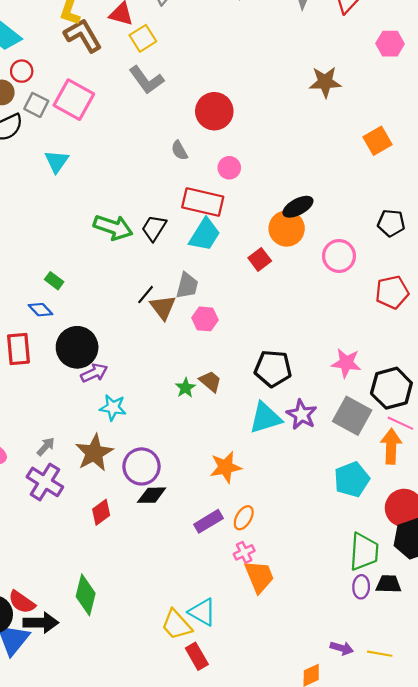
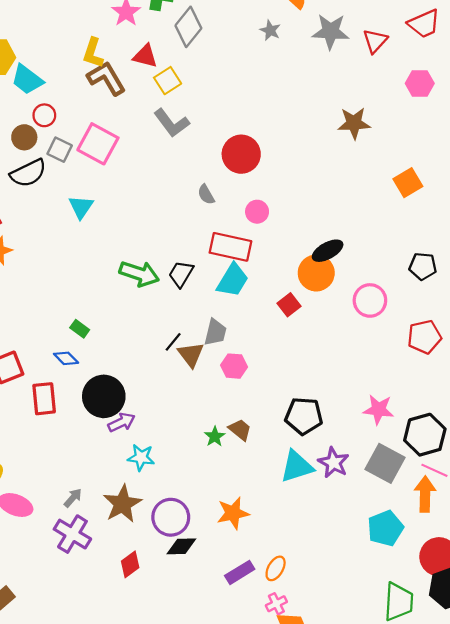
orange star: (226, 467) -> (233, 513), moved

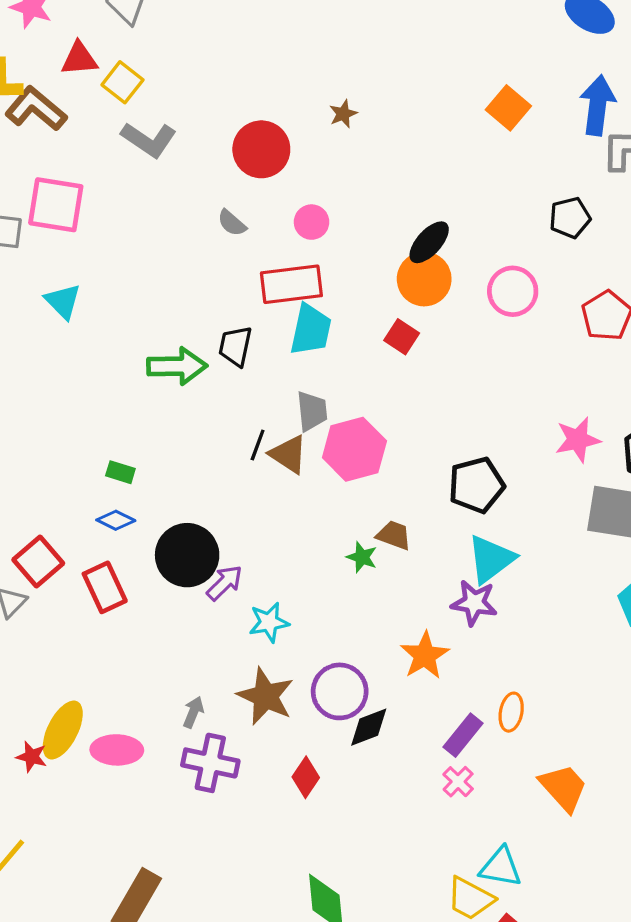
brown star: (354, 123) -> (343, 114), moved, size x0.6
pink hexagon: (234, 366) -> (354, 449), size x1.6
purple star: (334, 463) -> (474, 603), moved
pink cross: (276, 604) -> (458, 782), moved

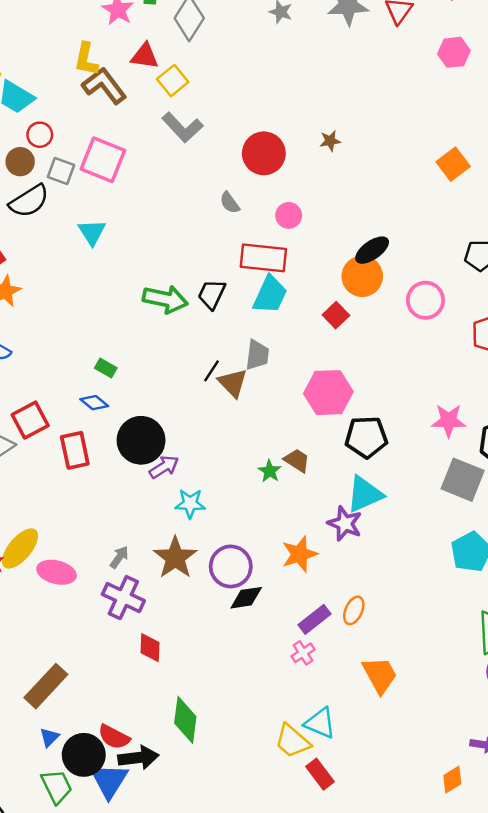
pink hexagon: (354, 449) -> (328, 393), moved
red diamond: (306, 777) -> (150, 648), moved, turned -44

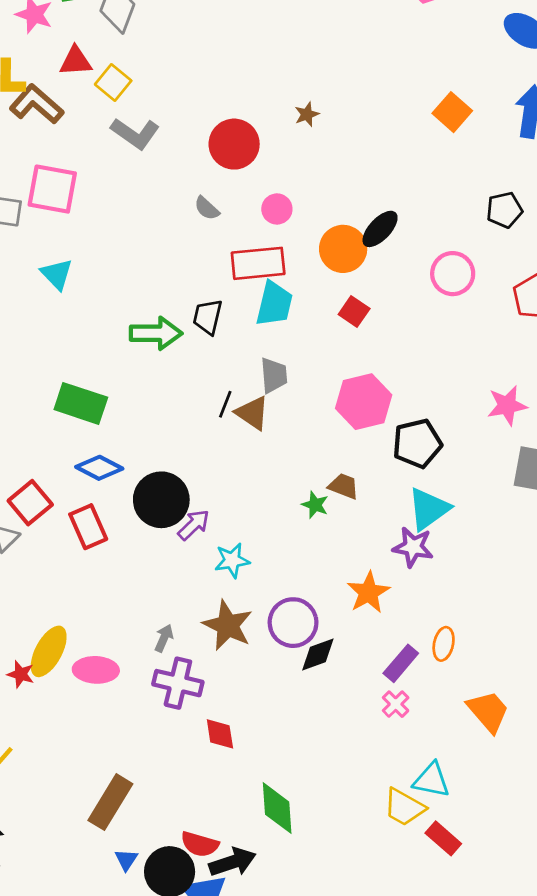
orange circle: (362, 276) -> (343, 249), moved
green rectangle: (106, 368) -> (81, 403), moved, size x2.0
blue diamond: (94, 403) -> (99, 468), size x1.4

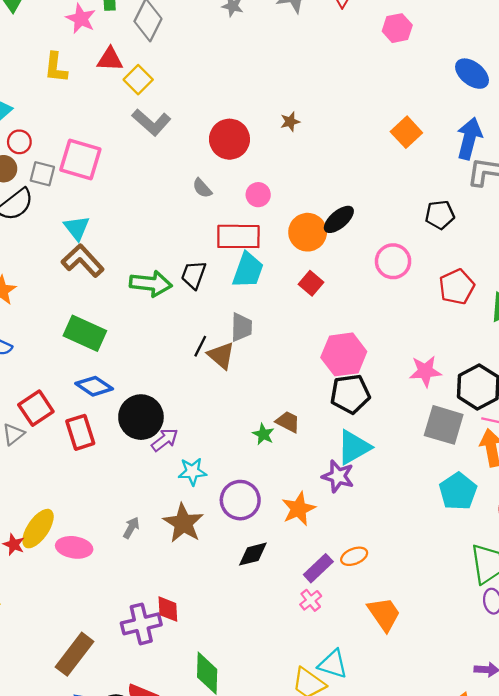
brown L-shape: (36, 104) -> (83, 261), moved
pink hexagon: (364, 402) -> (344, 354), moved
purple circle: (293, 623) -> (240, 500), moved
orange ellipse: (444, 644) -> (354, 556), turned 50
purple cross: (178, 683) -> (141, 624), moved, turned -33

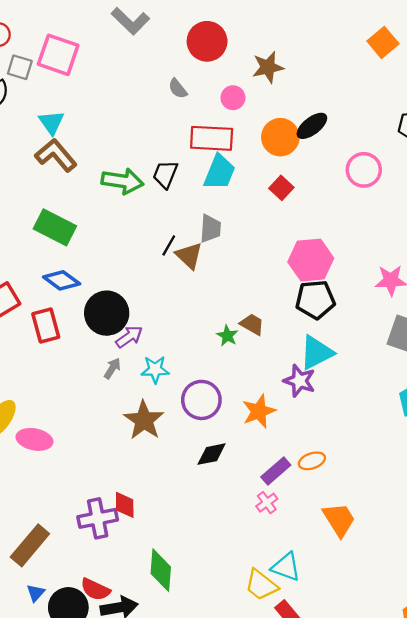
brown star: (290, 122) -> (268, 67), moved, size x1.6
gray arrow: (131, 528) -> (112, 368), moved

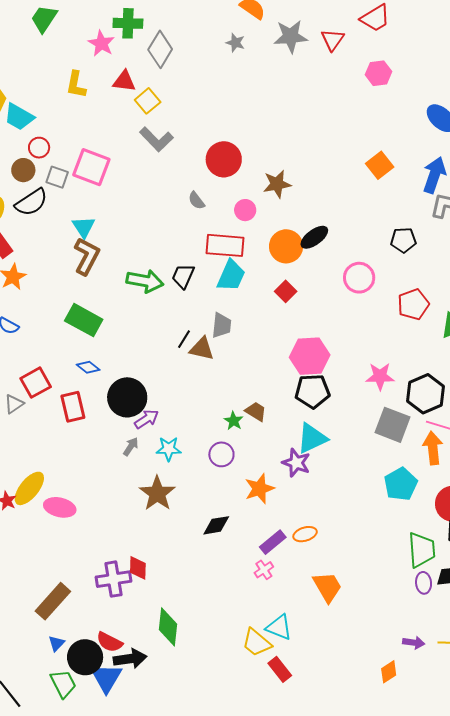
brown L-shape: (56, 155) -> (87, 256), turned 66
brown triangle: (189, 256) -> (202, 349), turned -32
blue diamond: (62, 280) -> (88, 367), size x0.7
purple circle: (201, 400) -> (221, 454), moved, size x0.7

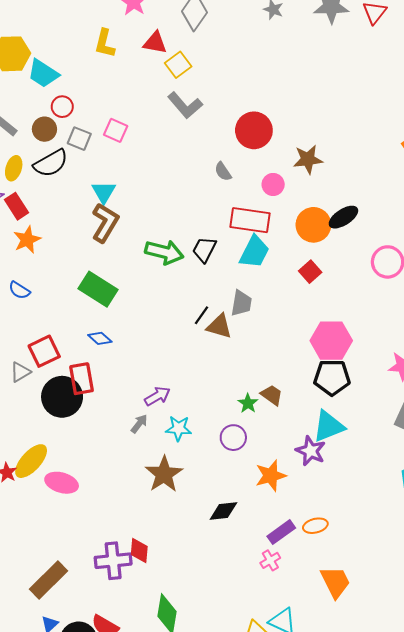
pink square: (91, 167) -> (116, 130), size x0.6
black circle: (127, 397) -> (62, 397), moved

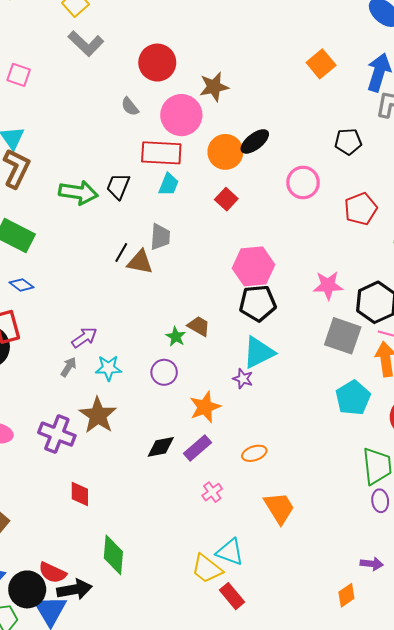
pink circle: (273, 184) -> (181, 115), size x1.8
cyan trapezoid: (254, 252) -> (169, 184), size x0.7
purple star: (311, 451) -> (243, 379), size x0.7
purple rectangle: (281, 532) -> (198, 448), moved
purple cross: (113, 561) -> (57, 434), moved, turned 32

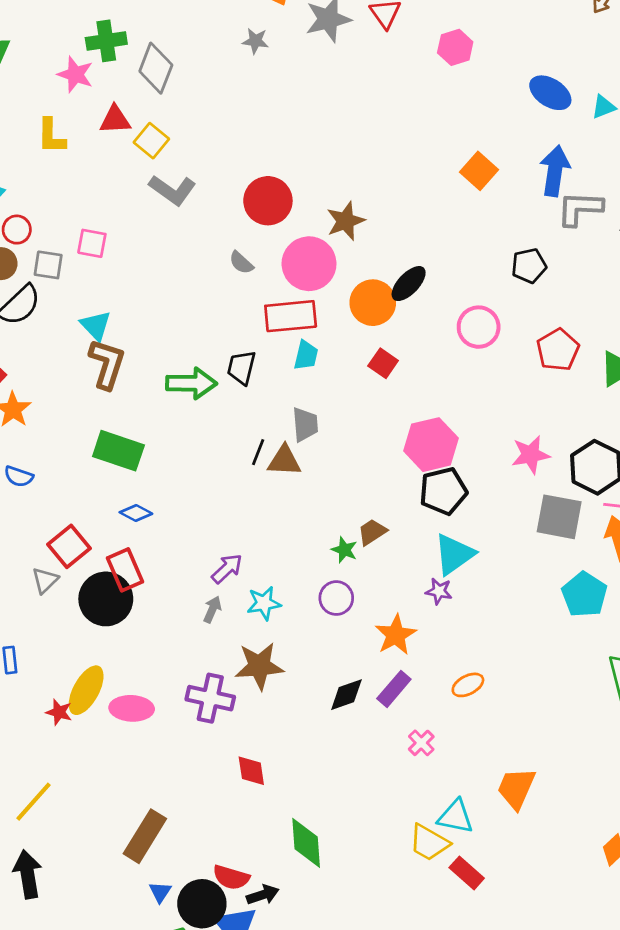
brown trapezoid: (199, 326) -> (372, 532), turned -55
brown star: (98, 415) -> (259, 666), turned -30
orange trapezoid: (279, 508) -> (516, 788), moved, turned -116
black arrow: (74, 589) -> (263, 895), size x0.7

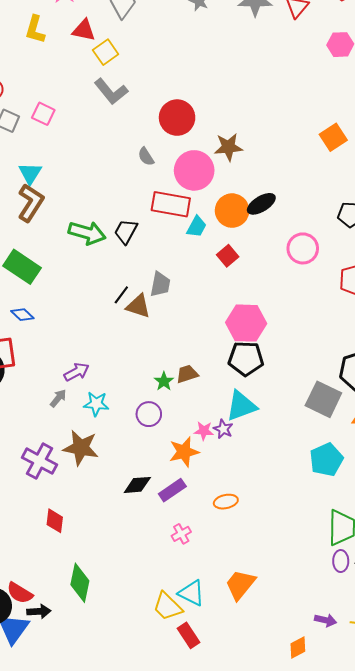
cyan trapezoid: (306, 355) -> (197, 227), moved
pink star: (531, 455) -> (204, 431), moved, size x0.7

